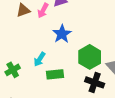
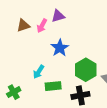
green cross: (13, 70) -> (14, 92), moved
black cross: (95, 82) -> (80, 95), moved, turned -30

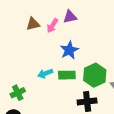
cyan arrow: (39, 72) -> (45, 73), turned 32
green rectangle: (53, 86) -> (67, 75), moved

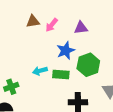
purple triangle: (70, 17) -> (81, 28), moved
green hexagon: (95, 75) -> (88, 65), moved

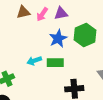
purple triangle: (81, 28) -> (61, 13), moved
green hexagon: (88, 65) -> (85, 35), moved

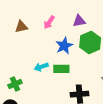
brown triangle: (23, 12) -> (21, 27), moved
purple triangle: (61, 13) -> (79, 21), moved

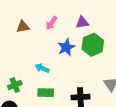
cyan arrow: (41, 67) -> (42, 68), turned 40
green rectangle: (61, 69) -> (46, 93), moved

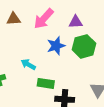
pink arrow: (51, 23) -> (44, 19), size x1.5
green rectangle: (46, 93) -> (46, 83), moved

